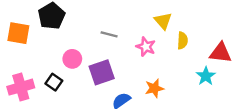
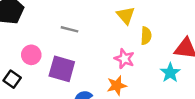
pink star: (146, 47) -> (124, 59), moved
purple square: (102, 72) -> (62, 69), turned 35

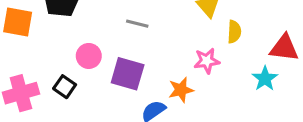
pink star: (124, 59) -> (207, 61), turned -30
orange star: (117, 85) -> (181, 90), moved

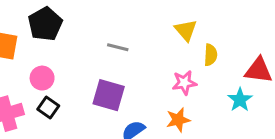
pink circle: (89, 56) -> (42, 78), moved
orange star: (181, 90) -> (178, 120), moved

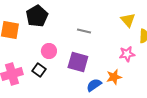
pink circle: (42, 78) -> (49, 51), moved
orange star: (178, 120) -> (114, 77), moved

